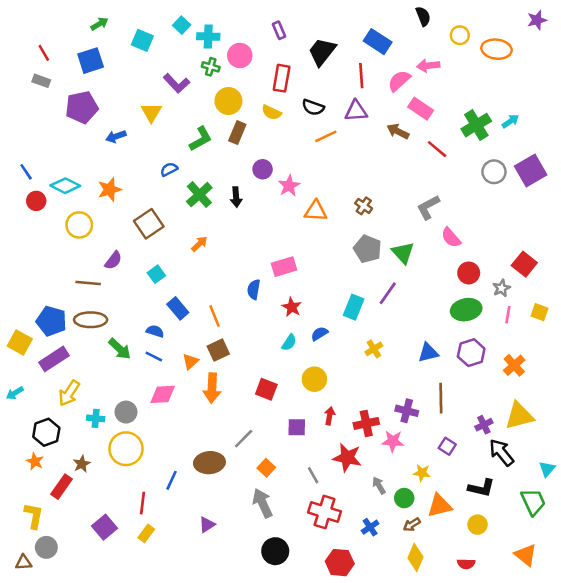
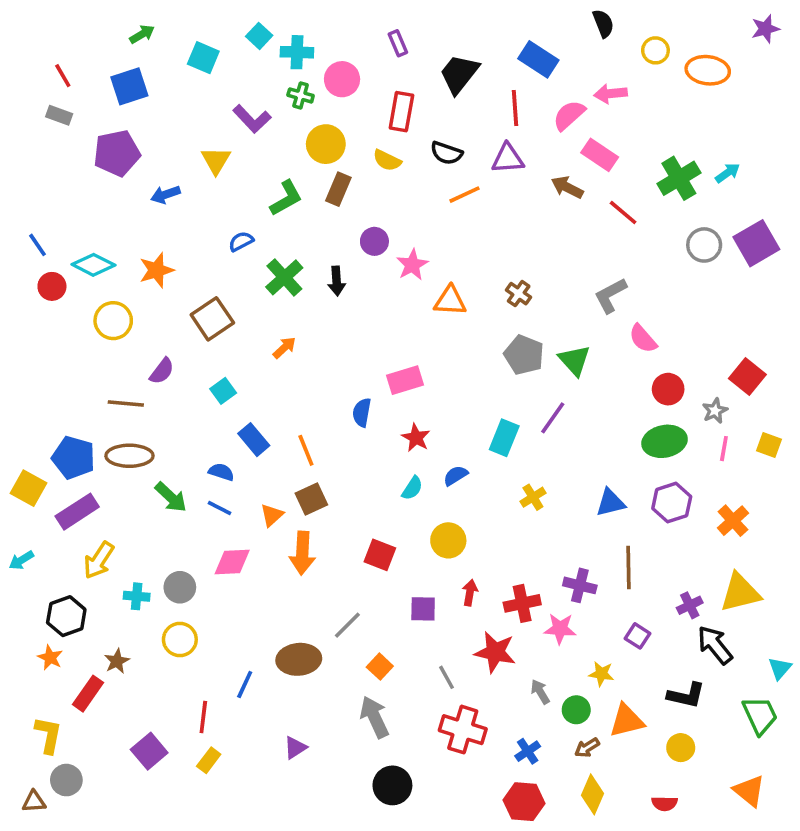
yellow circle: (126, 449) -> (180, 640), size x0.7
red hexagon: (340, 563) -> (524, 802), moved

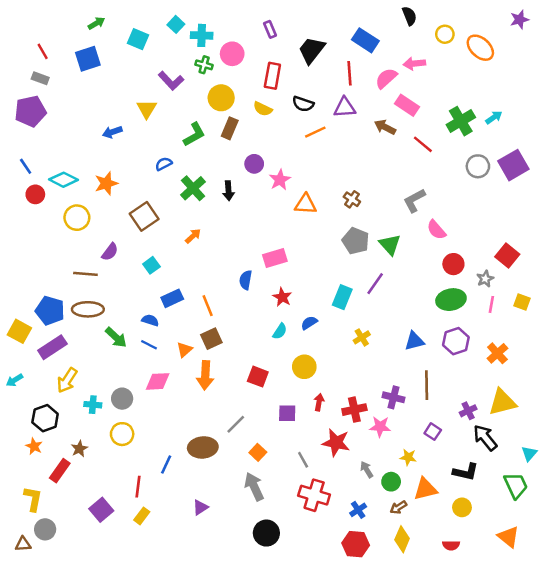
orange ellipse: (708, 70) -> (480, 48), turned 36
purple pentagon: (117, 153) -> (30, 111), moved
blue rectangle: (254, 440) -> (172, 298), turned -75

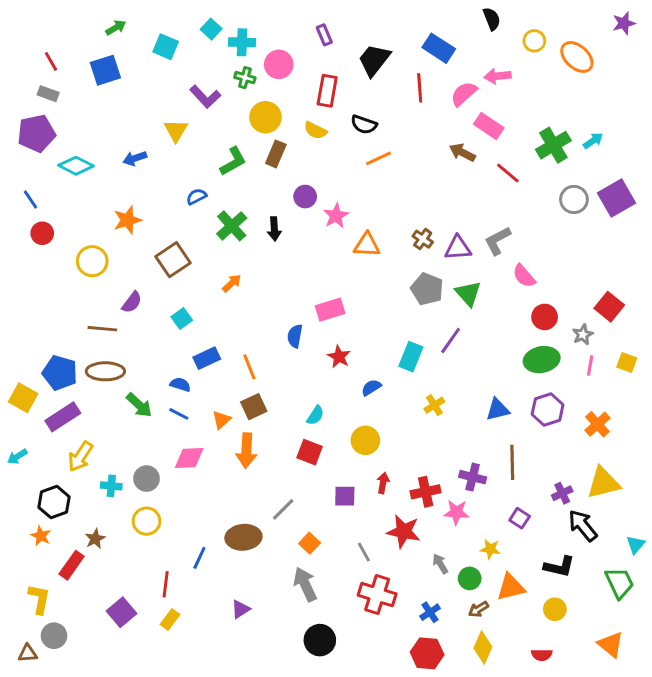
purple triangle: (345, 108) -> (458, 248), moved
cyan diamond: (63, 180) -> (76, 166), moved
cyan semicircle: (280, 331) -> (315, 415), moved

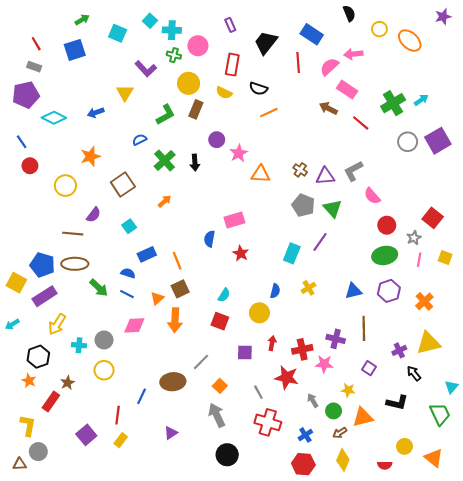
blue semicircle: (371, 387) -> (275, 291), moved, turned 136
black arrow: (583, 526) -> (414, 373), size x0.7
yellow circle: (555, 609) -> (404, 446), moved

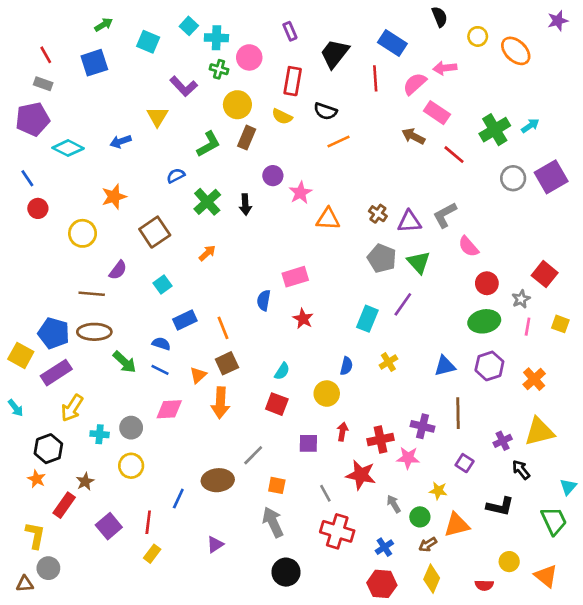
cyan arrow: (12, 324) -> (16, 408), turned -96
orange square: (220, 386) -> (277, 485), turned -32
purple square: (86, 435) -> (109, 526), moved

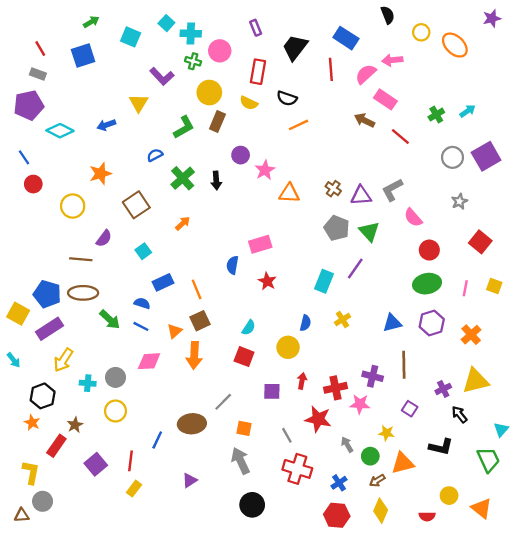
green cross: (495, 130) -> (436, 115), size x0.6
gray star: (521, 299) -> (459, 201), moved

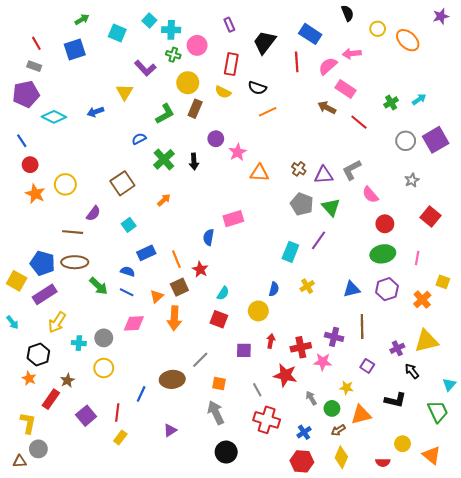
orange star: (100, 174) -> (35, 194), moved, turned -30
red star: (267, 281) -> (200, 269), moved
yellow square: (494, 286) -> (443, 282), moved

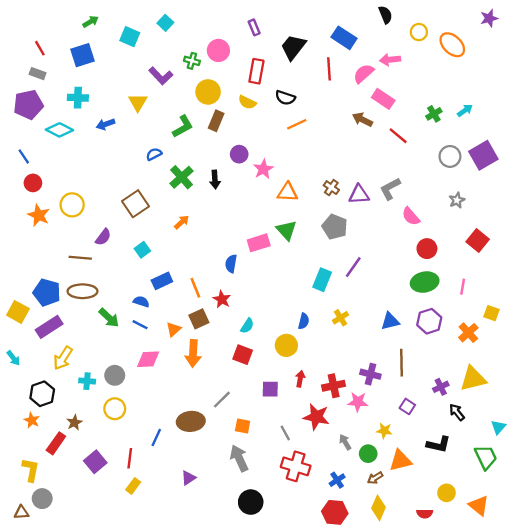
cyan cross: (171, 30) -> (78, 98), moved
green triangle: (331, 207) -> (286, 230), moved

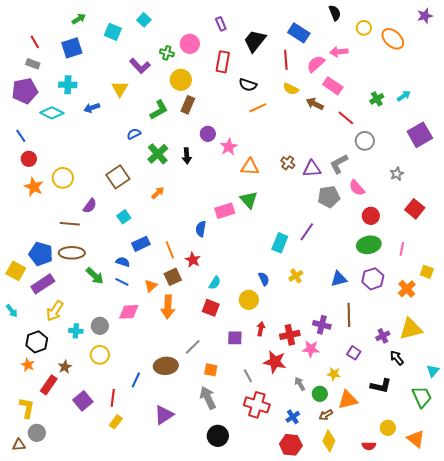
yellow semicircle: (247, 102) -> (291, 89), moved
gray circle: (450, 156) -> (365, 141), moved
gray pentagon: (335, 227) -> (329, 197), moved, turned -30
blue semicircle: (304, 321) -> (264, 279), turned -40
purple triangle: (188, 478) -> (164, 415), size x1.5

